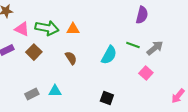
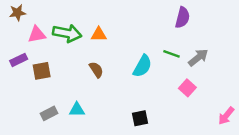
pink triangle: (22, 29) -> (37, 34), turned -35
brown square: (34, 52) -> (42, 71), moved, turned 35
black square: (107, 98) -> (140, 118), turned -32

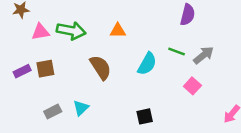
orange triangle: (99, 34) -> (118, 31), moved
purple rectangle: (19, 60) -> (22, 71), moved
brown semicircle: (96, 70) -> (101, 67), size x1.5
cyan triangle: (77, 110) -> (81, 108), turned -42

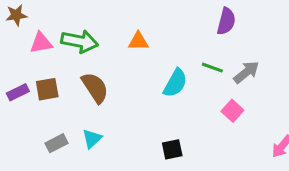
brown semicircle: (101, 67) -> (95, 88), moved

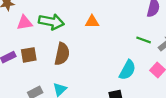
cyan semicircle: (175, 83) -> (127, 70), moved
brown semicircle: (95, 88) -> (62, 54), turned 45

